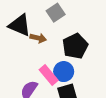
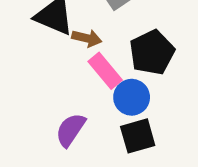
pink rectangle: (49, 75) -> (105, 71), moved

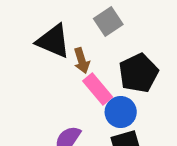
brown arrow: (87, 38) -> (82, 61), turned 60

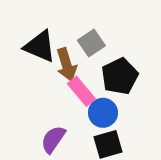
gray square: (108, 22) -> (91, 43), moved
brown arrow: (82, 61) -> (66, 65), size x1.4

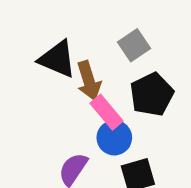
gray square: (91, 43) -> (134, 45), moved
blue circle: (103, 113) -> (114, 138), moved

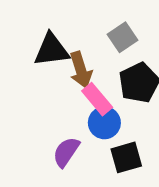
black triangle: (57, 59) -> (52, 50), turned -30

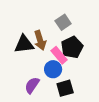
black triangle: (52, 50) -> (24, 44), moved
pink rectangle: (97, 99) -> (59, 55), moved

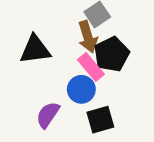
brown arrow: (40, 40) -> (88, 37), moved

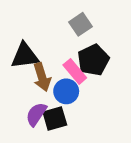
brown arrow: (88, 37) -> (42, 77), moved
black square: (100, 120) -> (55, 118), moved

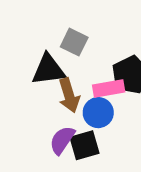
gray square: (80, 24) -> (74, 42), moved, turned -30
pink rectangle: (75, 71) -> (109, 89), turned -60

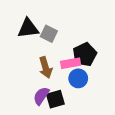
black triangle: (48, 70) -> (28, 28), moved
blue circle: (98, 113) -> (78, 78), moved

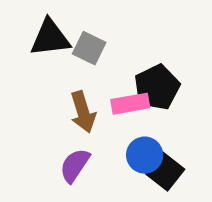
blue circle: (78, 78) -> (145, 155), moved
black square: (55, 99) -> (165, 172), moved, turned -36

